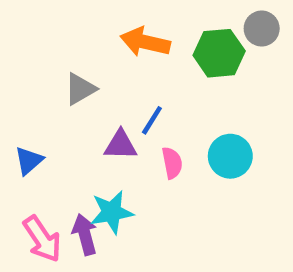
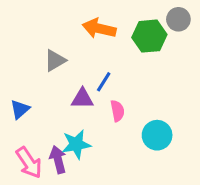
cyan circle: (230, 156) -> (157, 135), moved

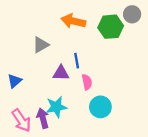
blue line: (104, 82) -> (77, 61), turned -42
cyan circle: (157, 135) -> (100, 107), moved

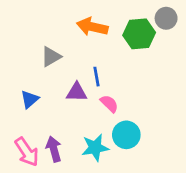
blue triangle: (15, 81) -> (30, 99), moved
pink semicircle: (87, 82) -> (109, 104), turned -35
cyan star: (56, 107) -> (95, 148), moved

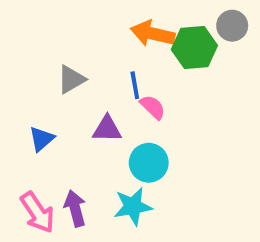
orange arrow: (92, 27) -> (153, 34), moved
blue line: (96, 77) -> (135, 85), moved
pink semicircle: (109, 104) -> (153, 107), moved
cyan circle: (126, 135) -> (149, 163), moved

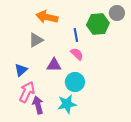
orange arrow: (153, 34) -> (47, 17), moved
blue line: (135, 85) -> (76, 35), moved
pink arrow: (37, 212) -> (27, 92), moved, turned -120

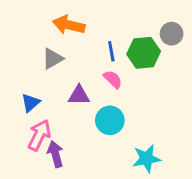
gray circle: (117, 13) -> (172, 34), moved
green hexagon: (98, 24) -> (144, 53), moved
cyan star: (67, 104) -> (147, 159), moved

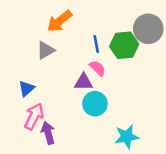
orange arrow: (69, 25) -> (59, 21), turned -52
gray circle: (172, 34) -> (148, 29), size x1.5
purple triangle: (79, 95) -> (84, 82), moved

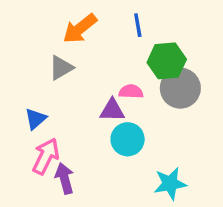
gray circle: (148, 29) -> (180, 88), moved
blue line: (96, 44) -> (138, 25), moved
pink semicircle: (97, 68) -> (131, 92), turned -42

